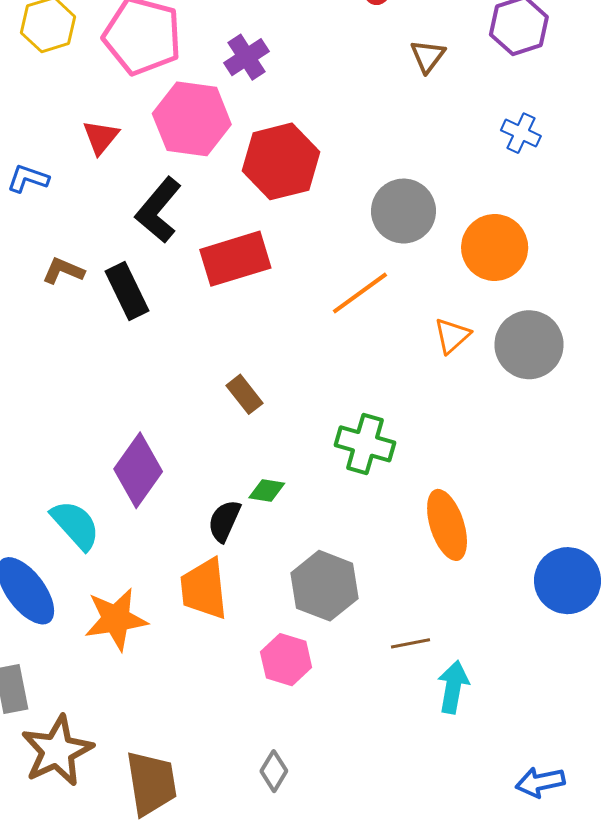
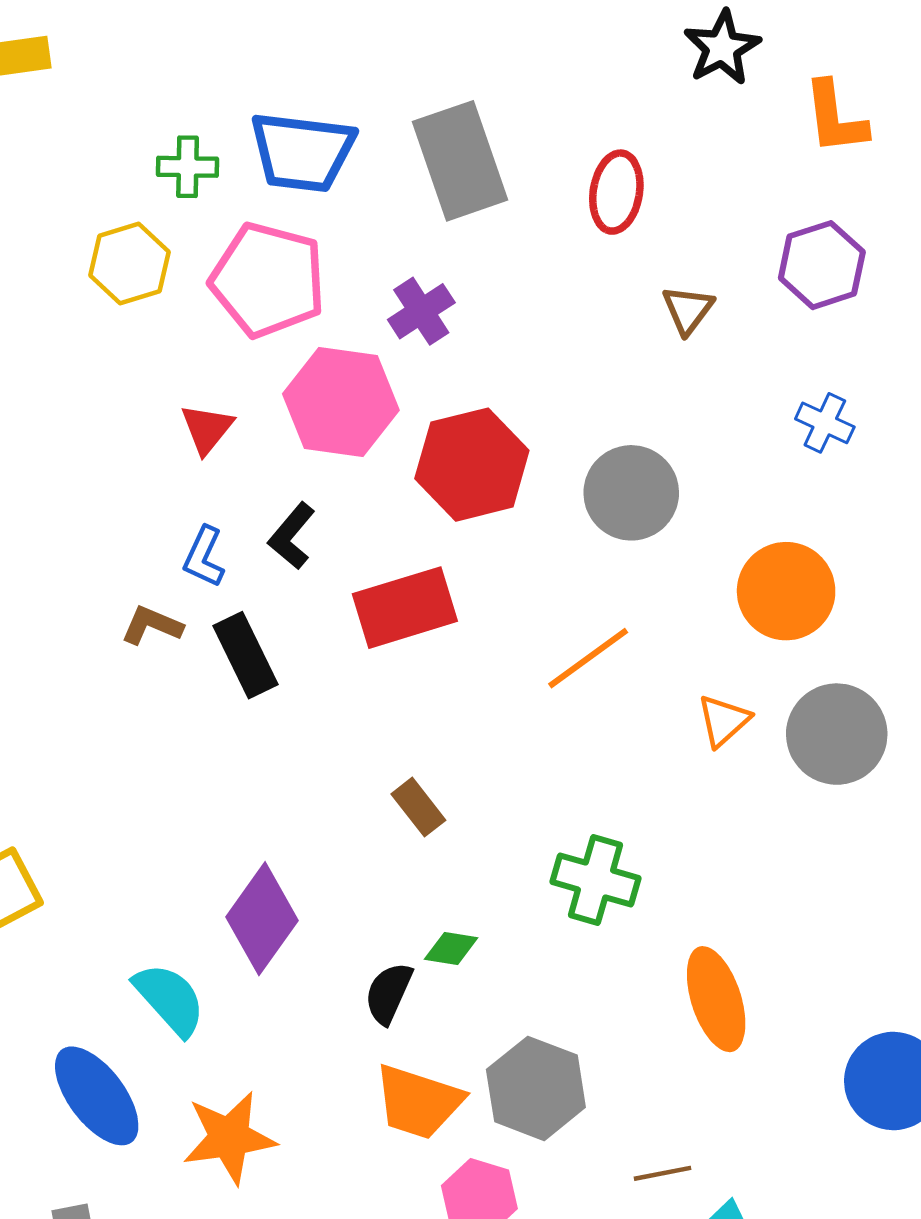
blue L-shape: (28, 179) -> (204, 557), moved, turned -84
black L-shape: (158, 210) -> (292, 536), size x0.7
gray circle: (403, 211) -> (631, 493), moved
orange trapezoid: (204, 589) -> (418, 1102), moved, turned -66

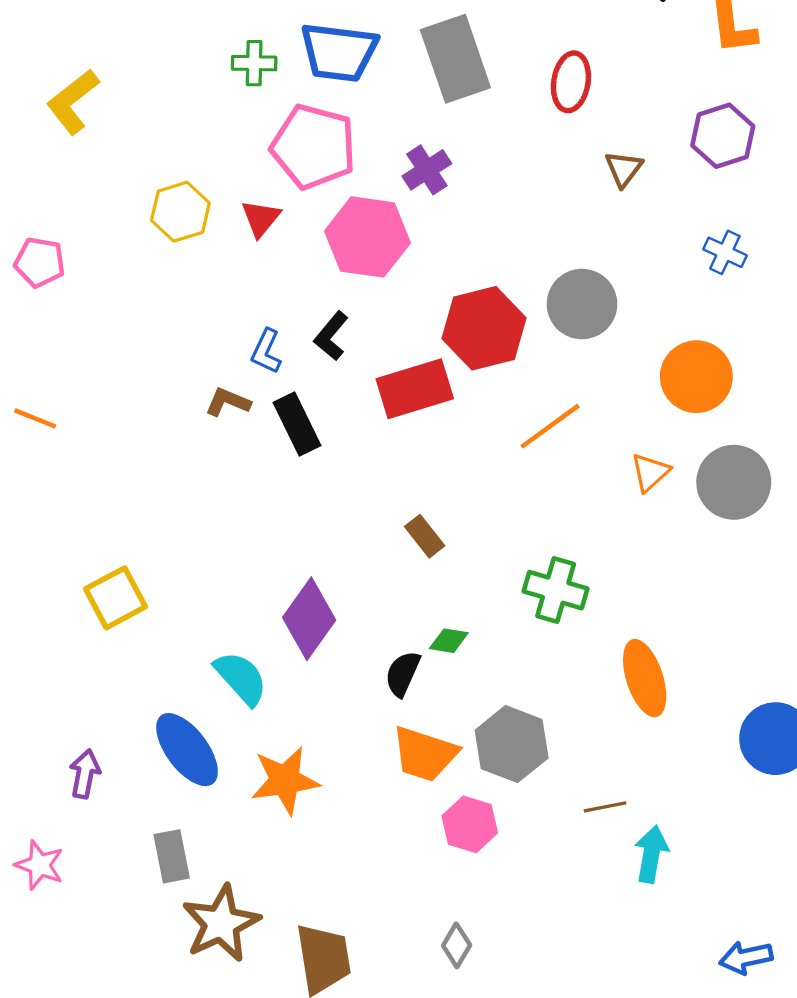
yellow hexagon: (129, 264) -> (180, 212), moved
red triangle: (207, 429) -> (261, 218), moved
red hexagon: (472, 465) -> (484, 328), moved

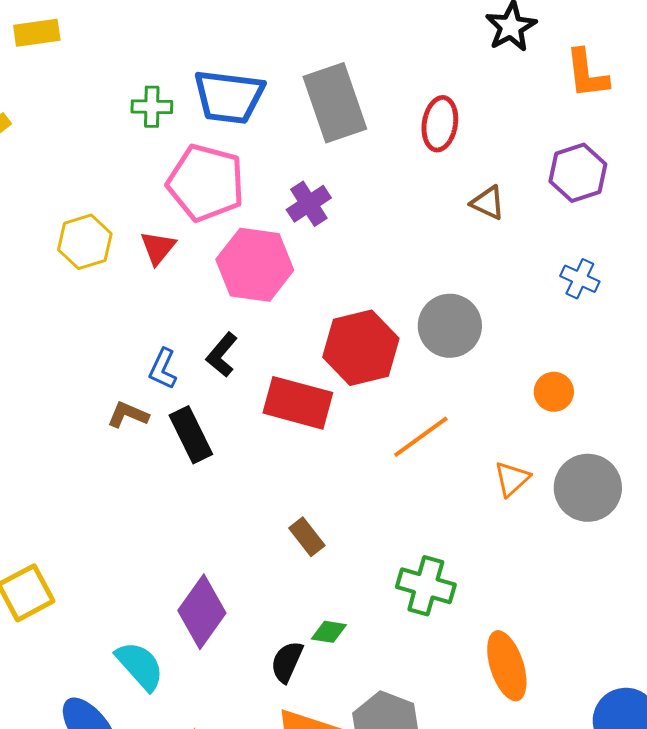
brown triangle: (624, 169) -> (488, 203), turned -42
orange circle: (696, 377) -> (554, 392), size x0.6
red rectangle: (415, 389) -> (298, 403), turned 32

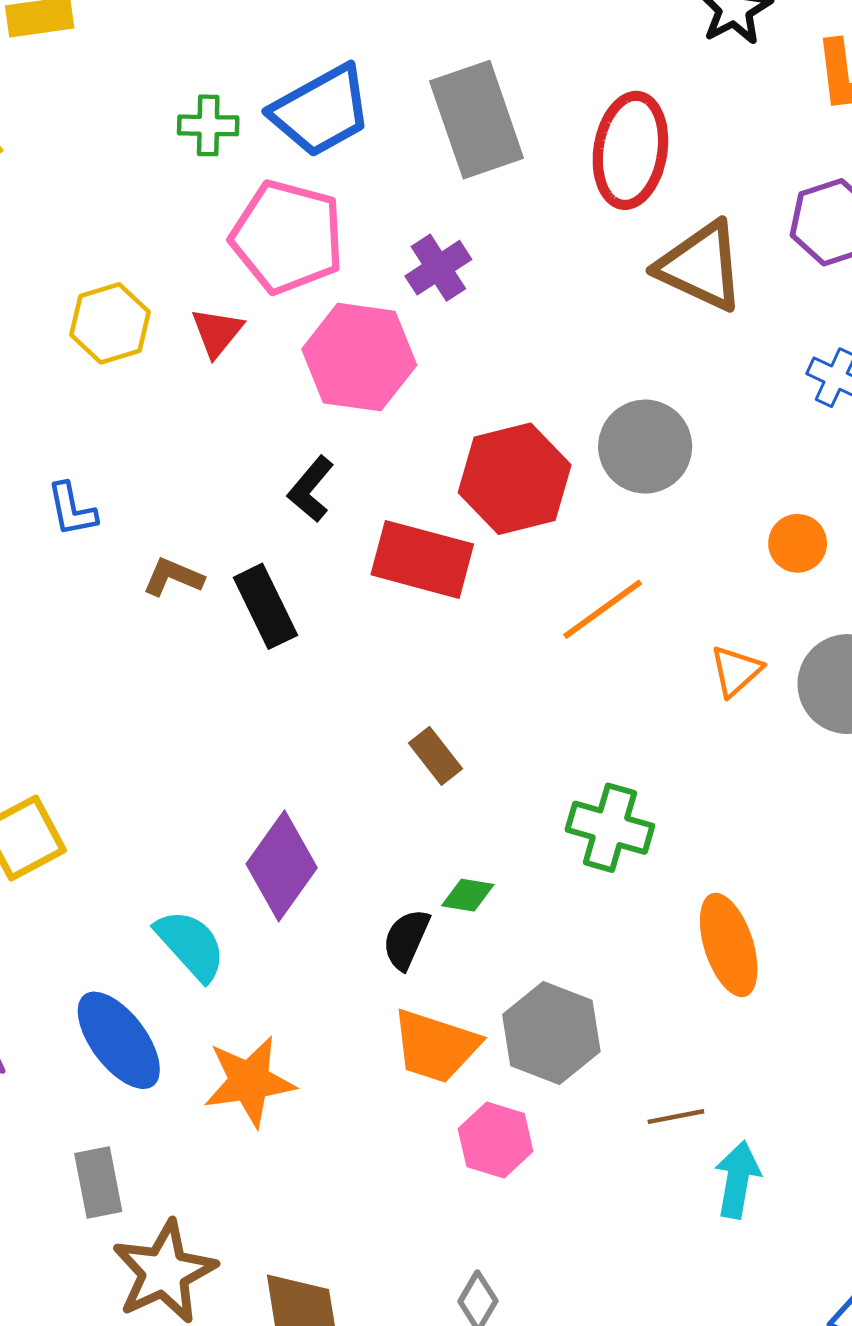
blue trapezoid: (229, 97) -> (321, 111), turned -36
red ellipse: (440, 124) -> (630, 150), size x1.4
brown triangle: (488, 203) -> (701, 266), size x1.8
blue L-shape: (163, 369) -> (72, 510), moved, turned -36

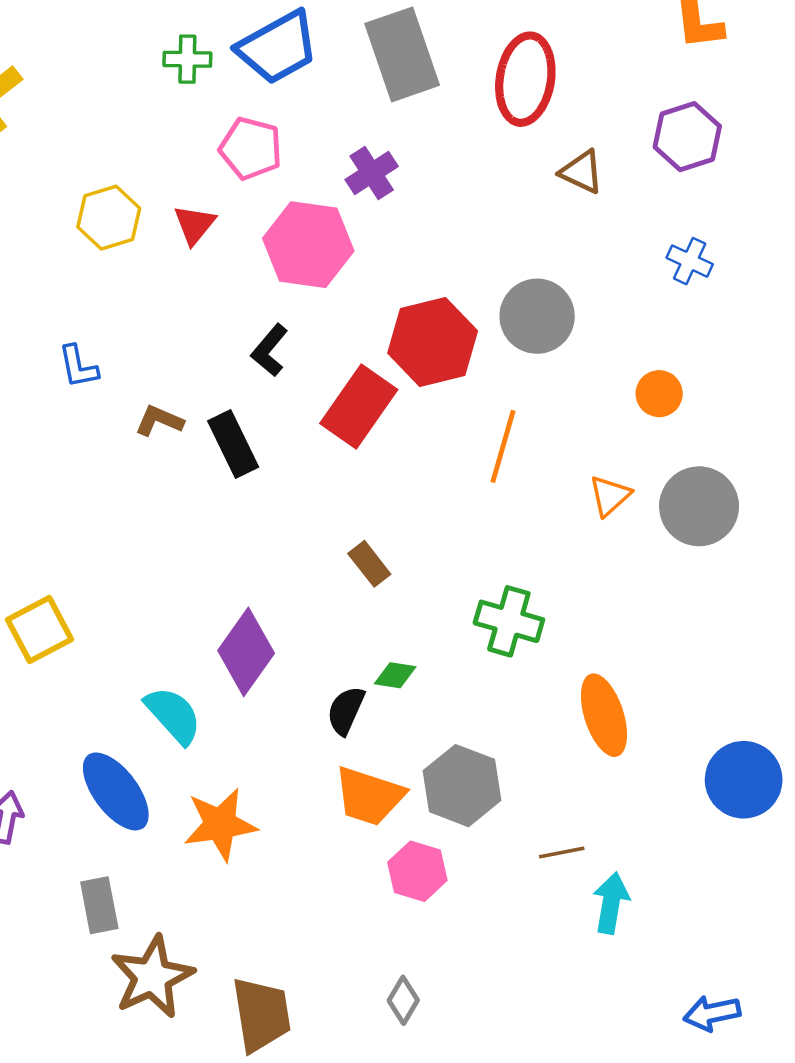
pink pentagon: (287, 237) -> (251, 148), size x0.7
brown triangle: (701, 266) -> (582, 172), size x0.6
red rectangle: (422, 559) -> (359, 407), turned -70
orange line: (603, 609) -> (503, 446), turned -38

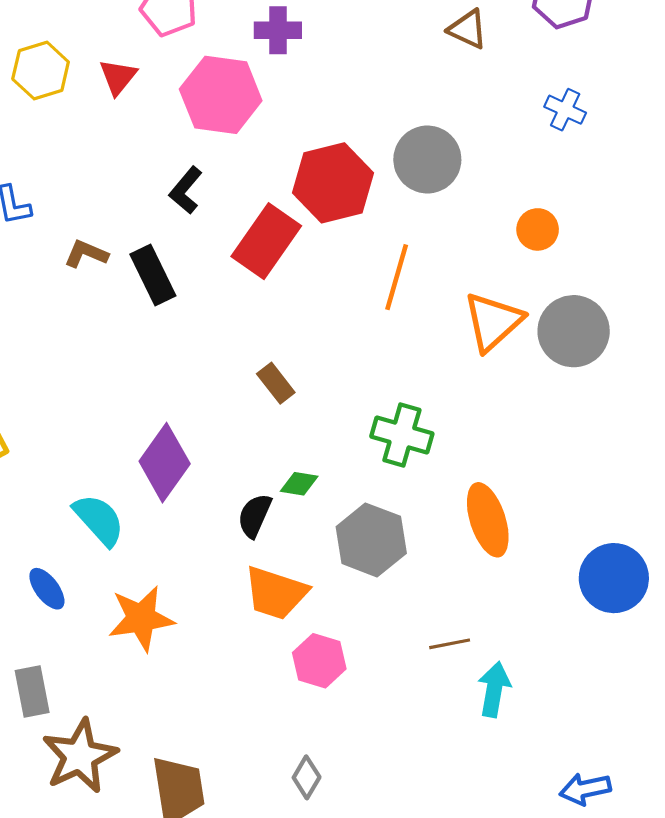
purple cross: (372, 173) -> (278, 30), turned 33
orange triangle: (610, 496) -> (493, 322), size x1.6
gray hexagon: (462, 786) -> (371, 540), moved
blue ellipse: (116, 791) -> (47, 589), size x0.6

